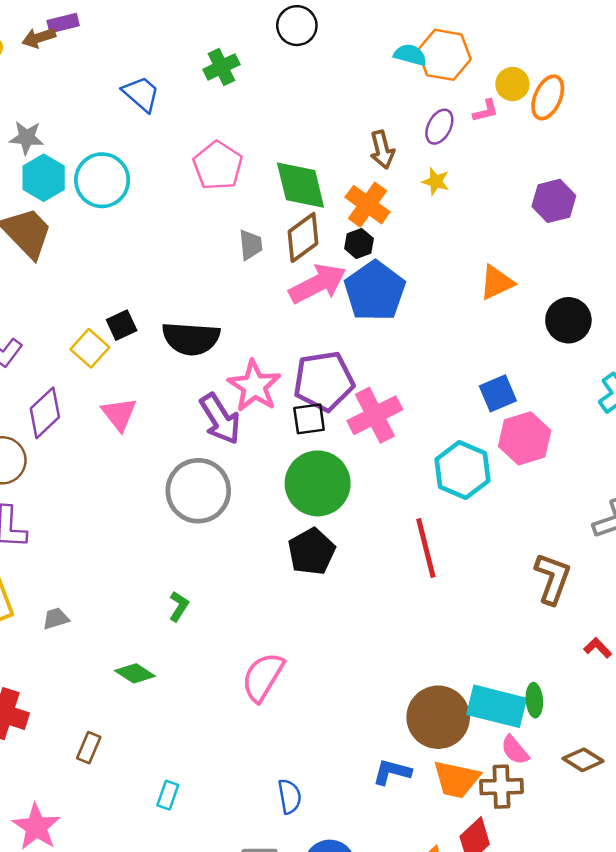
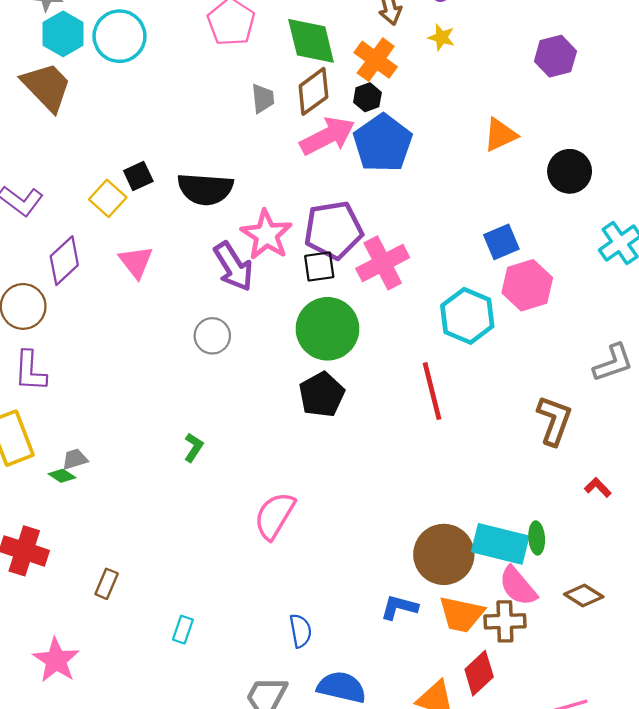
gray circle: (198, 491) -> (212, 336), size x0.6
green diamond: (135, 673) -> (62, 476), moved, size x0.7
pink semicircle: (515, 750) -> (518, 586), size x1.4

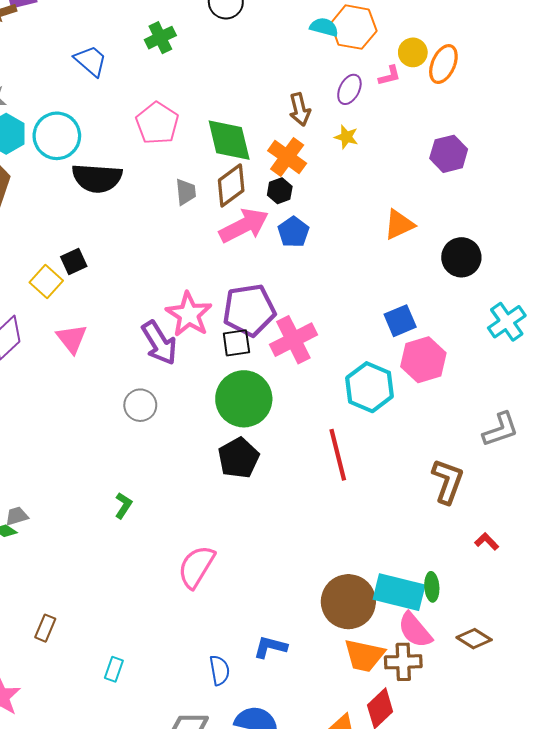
blue pentagon: (383, 143) -> (293, 232), size x0.6
black semicircle: (205, 189) -> (97, 178), moved
blue L-shape: (399, 607) -> (270, 647), moved

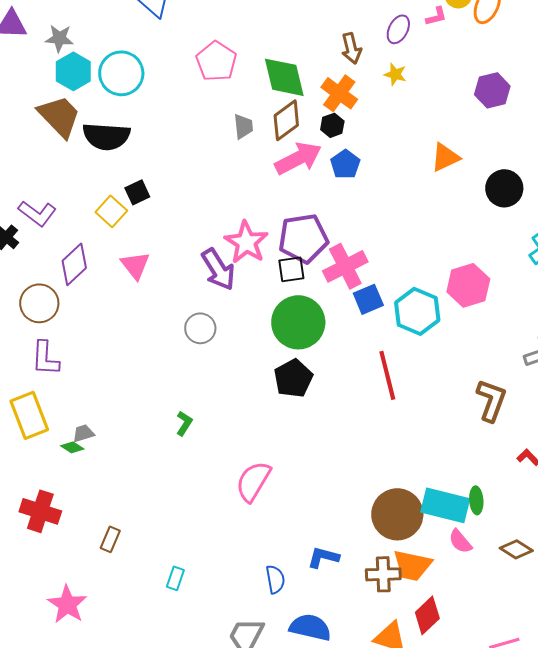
black semicircle: (97, 178) -> (106, 136), moved
blue square: (400, 321) -> (368, 299), moved
pink semicircle: (415, 630) -> (460, 541), size x0.7
brown cross: (403, 662) -> (383, 574), moved

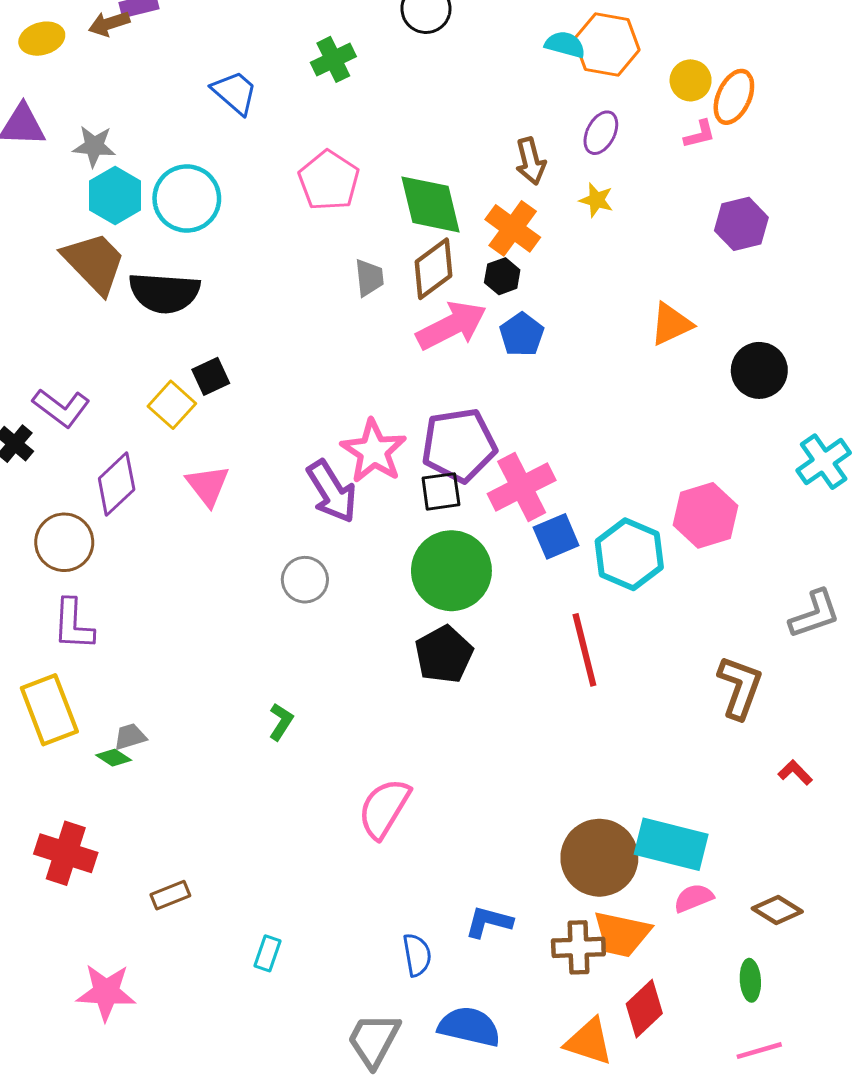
pink L-shape: (436, 16) -> (700, 134), moved
green ellipse: (476, 500) -> (750, 980), moved
brown rectangle: (110, 539) -> (170, 895), turned 45
pink semicircle: (460, 541) -> (694, 898), turned 108
pink star: (67, 604) -> (106, 992), turned -30

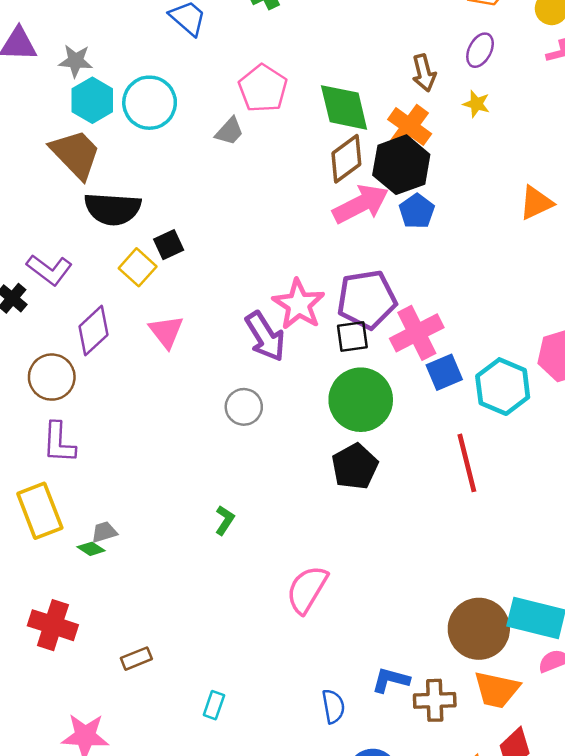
black hexagon: (502, 276) -> (401, 165), size x2.0
gray trapezoid: (369, 278) -> (229, 131), moved, turned 48
black semicircle: (164, 293) -> (113, 209), moved
brown cross: (578, 947) -> (435, 700), moved

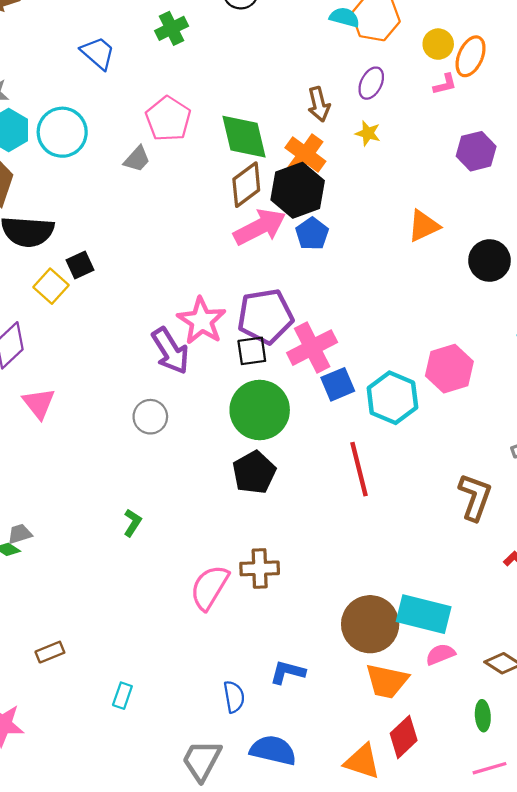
pink triangle: (166, 332) -> (39, 403), moved
brown cross: (435, 700) -> (260, 568), moved

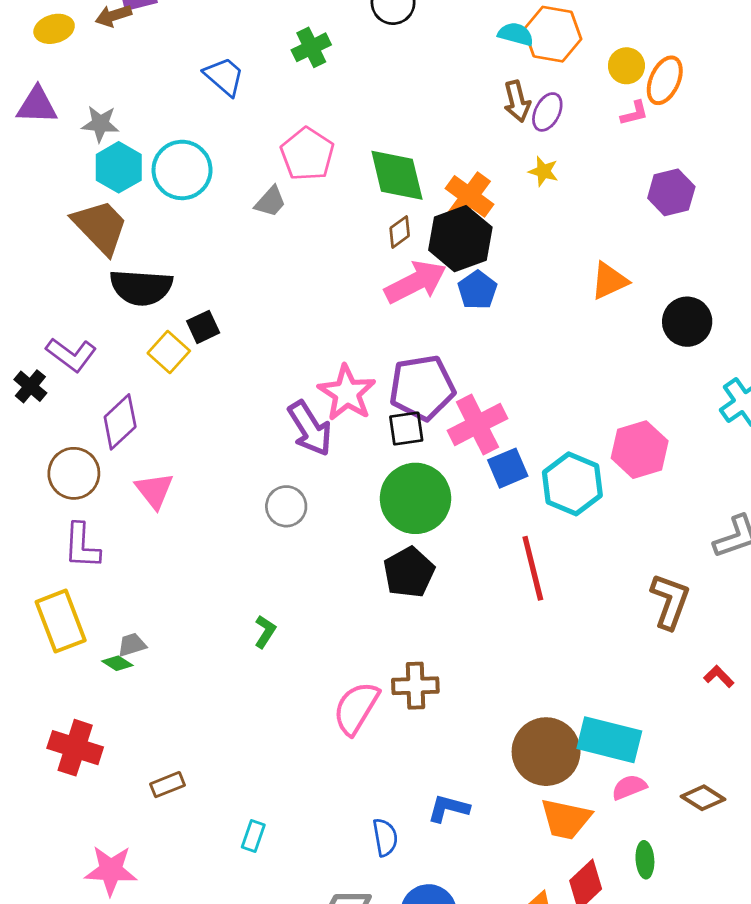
brown arrow: (319, 104) -> (517, 101), moved
brown diamond: (246, 185) -> (400, 232), size x0.6
green ellipse: (483, 716) -> (645, 860), moved

